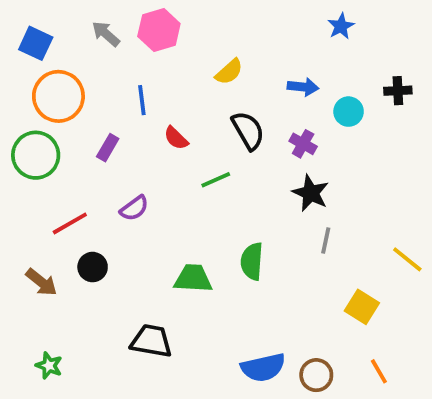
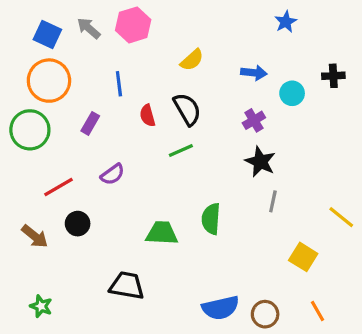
blue square: (36, 43) -> (47, 35), moved
black semicircle: (248, 131) -> (187, 109), moved
red semicircle: (176, 138) -> (147, 116), turned 30
purple cross: (303, 144) -> (254, 120), turned 30

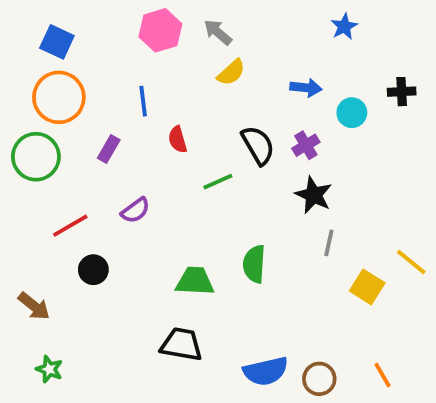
gray arrow: (89, 28) -> (218, 32), moved
black semicircle: (187, 109) -> (258, 145), moved
brown arrow: (35, 236) -> (34, 306), moved
yellow square: (303, 257) -> (367, 287), moved
black trapezoid: (127, 286) -> (181, 344), moved

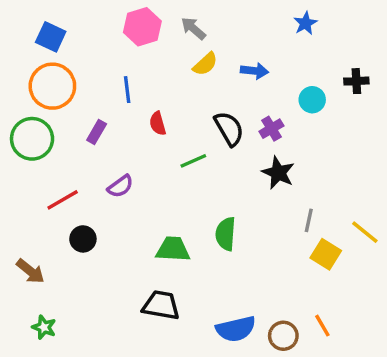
blue arrow: (306, 88) -> (254, 71), moved
gray line: (329, 243) -> (309, 220), moved
orange line: (382, 375) -> (322, 326), moved

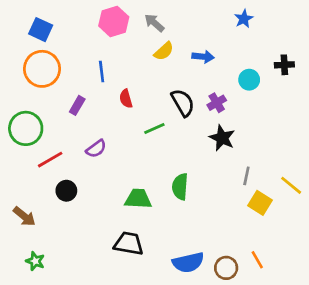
green circle: (32, 139) -> (26, 128), moved

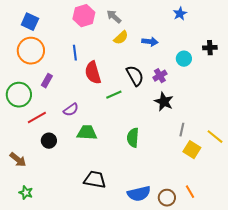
red semicircle: (126, 99) -> (93, 73), size x1.6
purple rectangle: (77, 105) -> (47, 81), moved
green trapezoid: (138, 199) -> (87, 133), moved

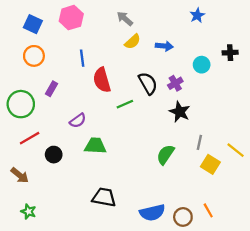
pink hexagon: (84, 16) -> (71, 18), moved
orange circle: (31, 51) -> (34, 56), size x0.7
red line: (37, 118) -> (30, 138), moved
green semicircle: (133, 138) -> (165, 155), moved, turned 30

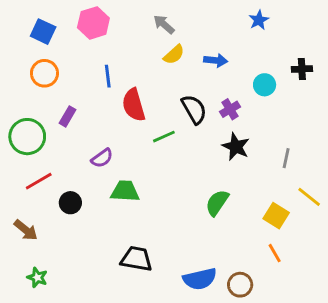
gray line: (199, 142) -> (286, 158), moved
orange line: (208, 210) -> (275, 253), moved

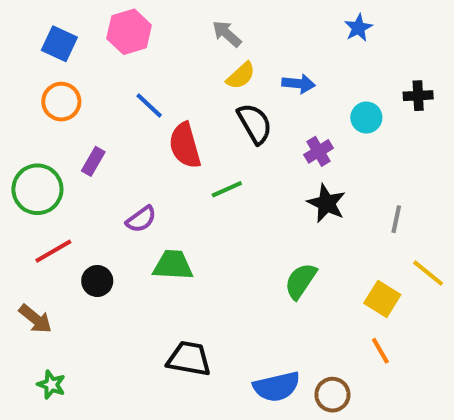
blue line: (108, 76) -> (149, 106), turned -40
black semicircle: (194, 109) -> (255, 124), moved

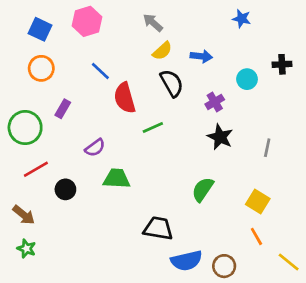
blue star: (358, 28) -> (242, 19), turned -30
yellow line: (428, 273) -> (289, 262), moved
black trapezoid: (189, 359) -> (158, 228), moved
green star: (51, 385) -> (26, 249), moved

